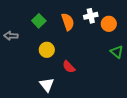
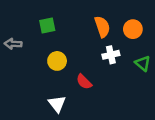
white cross: (91, 16) -> (111, 55), moved
green square: (39, 21) -> (47, 25), turned 32
orange semicircle: (68, 22) -> (102, 27), moved

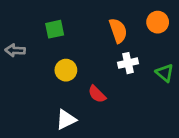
orange circle: (133, 29) -> (158, 22), moved
white triangle: (57, 104) -> (66, 120), turned 42

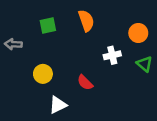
orange circle: (158, 22) -> (138, 33), moved
orange semicircle: (118, 31) -> (86, 21), moved
yellow circle: (66, 70) -> (43, 74), moved

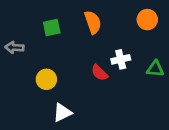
orange circle: (138, 33) -> (147, 20), moved
green triangle: (144, 64) -> (155, 69), turned -35
red semicircle: (85, 83) -> (99, 73), moved

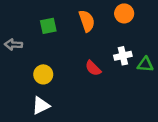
orange circle: (147, 20) -> (124, 13), moved
white cross: (121, 59) -> (123, 56), moved
white triangle: (62, 113) -> (41, 106), moved

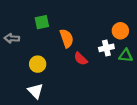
orange circle: (124, 13) -> (120, 31), moved
orange semicircle: (87, 21) -> (67, 38), moved
white triangle: (41, 106) -> (35, 91), turned -49

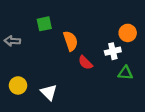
green triangle: (126, 55) -> (125, 73), moved
yellow circle: (38, 64) -> (18, 85), moved
white triangle: (35, 91) -> (49, 92), moved

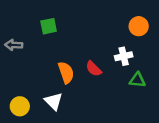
orange circle: (128, 33) -> (139, 26), moved
orange semicircle: (71, 41) -> (66, 72), moved
yellow circle: (18, 85) -> (20, 106), moved

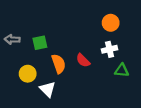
green square: (49, 26) -> (40, 43), moved
orange circle: (139, 26) -> (111, 23), moved
yellow circle: (20, 106) -> (28, 74), moved

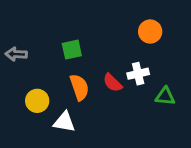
green square: (40, 43) -> (72, 50), moved
white cross: (110, 49) -> (138, 74), moved
white triangle: (48, 89) -> (64, 122), turned -35

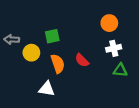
white cross: (138, 74) -> (114, 48), moved
yellow circle: (37, 101) -> (31, 53), moved

